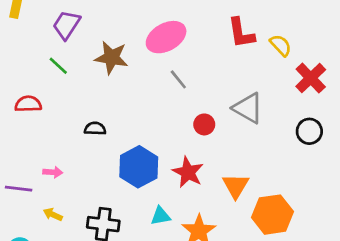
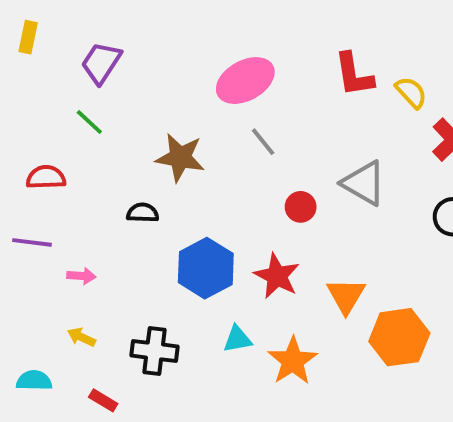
brown star: (111, 58) -> (180, 158), moved
purple line: (19, 189) -> (32, 242), moved

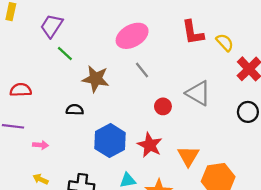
green line: (89, 122) -> (65, 53), moved

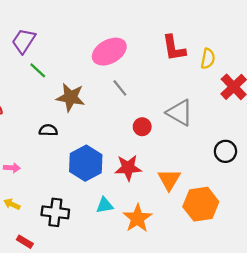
yellow semicircle: (225, 42) -> (208, 59), turned 54
black circle: (248, 112) -> (225, 151), moved
red star: (150, 145) -> (128, 168), turned -30

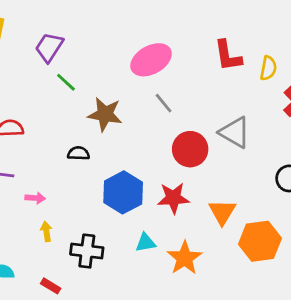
red circle: (142, 127) -> (190, 149), size x1.6
yellow arrow: (12, 204) -> (46, 232), moved, turned 56

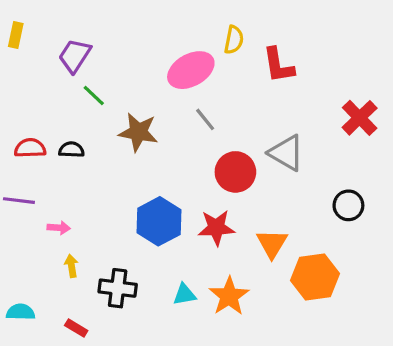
yellow semicircle: (268, 68) -> (234, 40), moved
black semicircle: (78, 153) -> (71, 150), moved
cyan triangle: (145, 243) -> (184, 295), moved

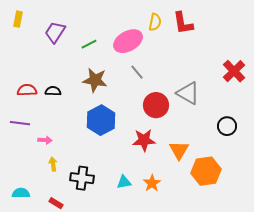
red L-shape: (278, 65) -> (183, 23), moved
green line: (94, 96) -> (89, 44), moved, turned -70
blue hexagon: (159, 221) -> (101, 120), moved
orange star: (229, 296) -> (152, 183), size x0.7

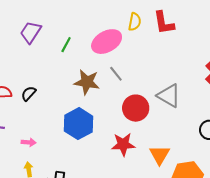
green line: (89, 44) -> (66, 45), turned -35
brown star: (95, 80) -> (87, 82), moved
black semicircle: (53, 91) -> (29, 93), turned -49
pink arrow: (45, 140) -> (29, 142), moved

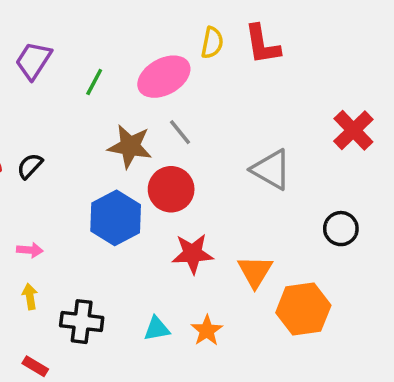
red circle: (136, 108) -> (171, 189), moved

